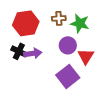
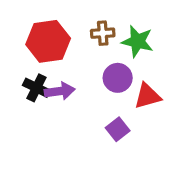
red triangle: (86, 56) -> (147, 96), turned 42
purple square: (68, 76) -> (118, 129), size x0.6

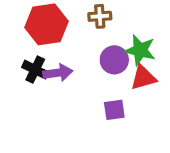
green star: (137, 41) -> (140, 50), moved
purple square: (118, 129) -> (114, 110), turned 30

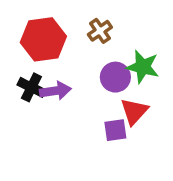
brown cross: (100, 16) -> (100, 31), turned -30
red triangle: (143, 78) -> (134, 111), moved, turned -32

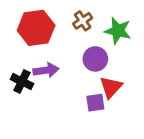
green star: (143, 67) -> (118, 31), moved
black cross: (31, 87) -> (22, 82), moved

